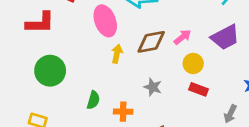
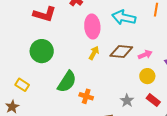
gray star: (153, 87) -> (127, 101), moved
red rectangle: (199, 89) -> (153, 100), moved
green semicircle: (93, 100) -> (67, 82), size x1.6

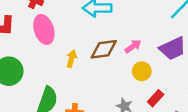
pink ellipse: (92, 26) -> (44, 29), moved
red rectangle: (153, 100) -> (156, 98), turned -72

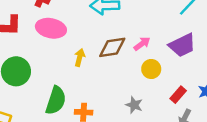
pink ellipse: (44, 29) -> (51, 28), turned -60
red rectangle: (156, 98) -> (178, 95), moved

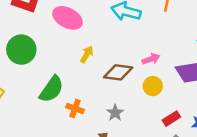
brown diamond: (112, 47) -> (118, 72), moved
gray star: (134, 105) -> (115, 113), moved

